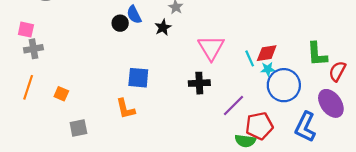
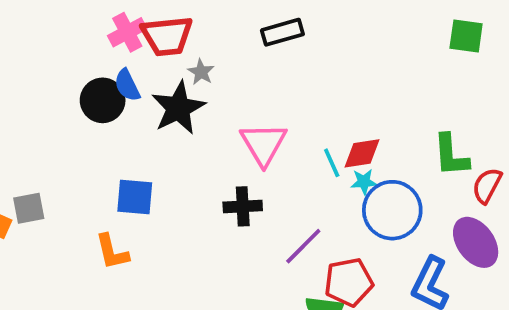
black circle: (120, 23) -> (103, 100), size x1.5
black star: (163, 27) -> (178, 108), size x1.8
gray square: (78, 128) -> (29, 208), moved

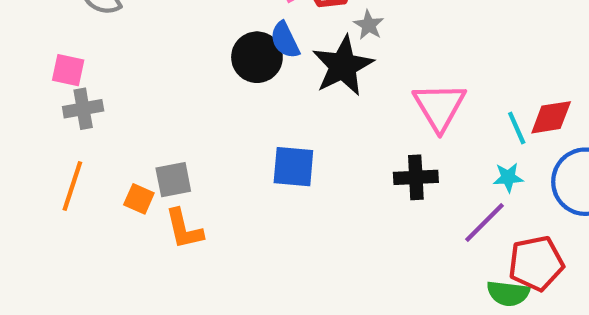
cyan star: (364, 182) -> (508, 177), moved
orange L-shape: (112, 252) -> (184, 229), moved

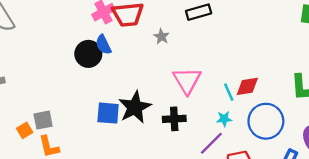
gray star: (369, 25) -> (161, 36), moved
black star: (343, 66) -> (135, 107), moved
orange square: (139, 199) -> (25, 130), turned 35

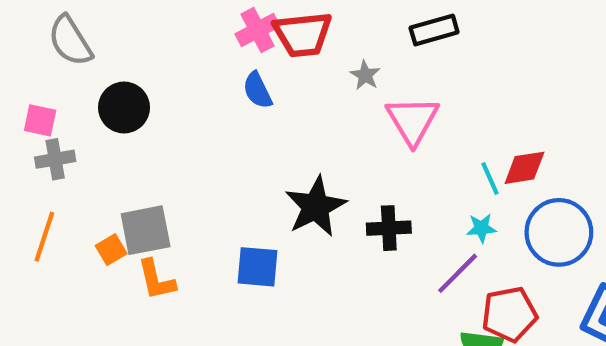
black circle: (88, 54) -> (124, 108), moved
pink triangle: (187, 81) -> (412, 120), moved
blue square: (108, 113) -> (257, 267), moved
gray square: (43, 120) -> (146, 230), size x1.4

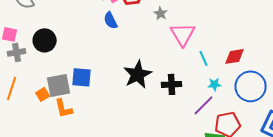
black circle: (124, 108) -> (45, 40), moved
cyan line: (490, 179) -> (204, 58), moved
blue square: (257, 267) -> (82, 77), moved

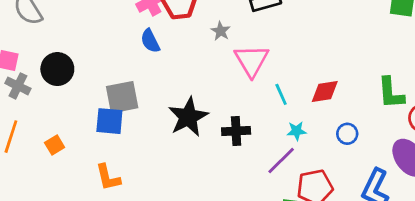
gray cross: (17, 52) -> (18, 86), turned 36
gray square: (59, 85) -> (122, 97), moved
blue circle: (251, 86) -> (347, 134), size x0.5
orange L-shape: (64, 108) -> (108, 177), moved

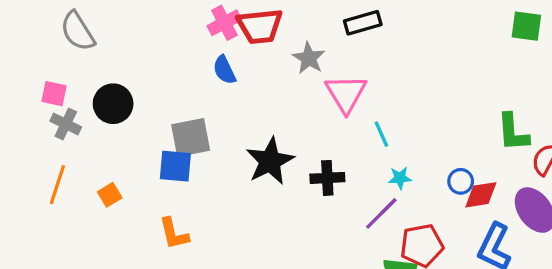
gray star: (221, 31) -> (309, 58), size x1.4
red diamond: (325, 92) -> (481, 195), moved

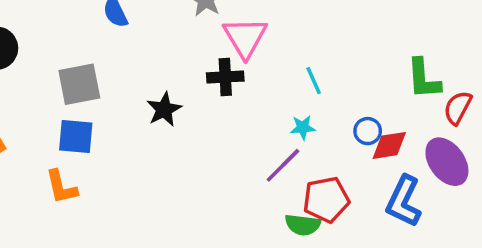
cyan line: (381, 134) -> (314, 81), moved
black star: (270, 161) -> (164, 109), size x0.7
blue square: (175, 166) -> (76, 136), moved
black cross: (327, 178) -> (225, 77), moved

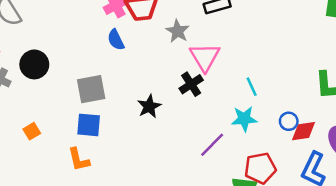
black cross: (225, 77) -> (191, 84), turned -30
cyan star: (303, 127) -> (244, 119), size x1.5
purple line: (283, 165) -> (212, 145), moved

